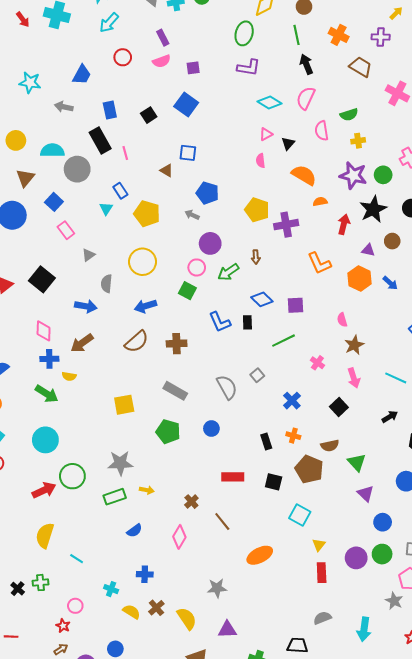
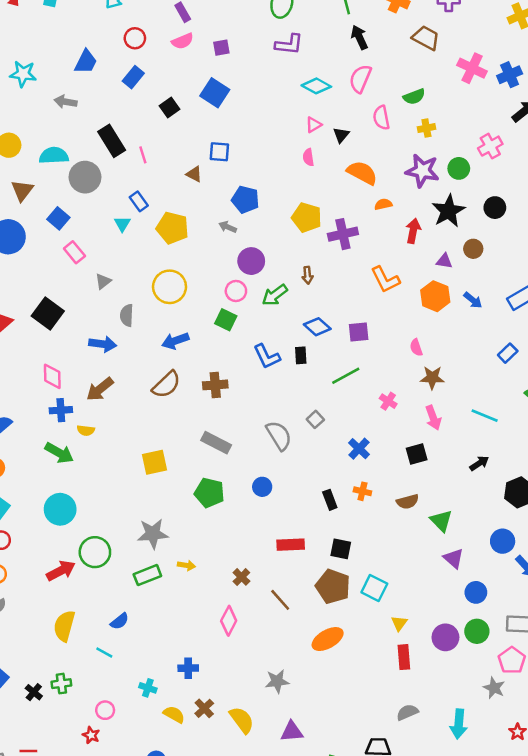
blue rectangle: (110, 110) -> (133, 77), moved, turned 54
brown star: (354, 345) -> (432, 378), turned 30
black square: (339, 407) -> (417, 454), turned 30
brown pentagon: (309, 469) -> (333, 586), moved
blue semicircle: (134, 531) -> (120, 621), moved

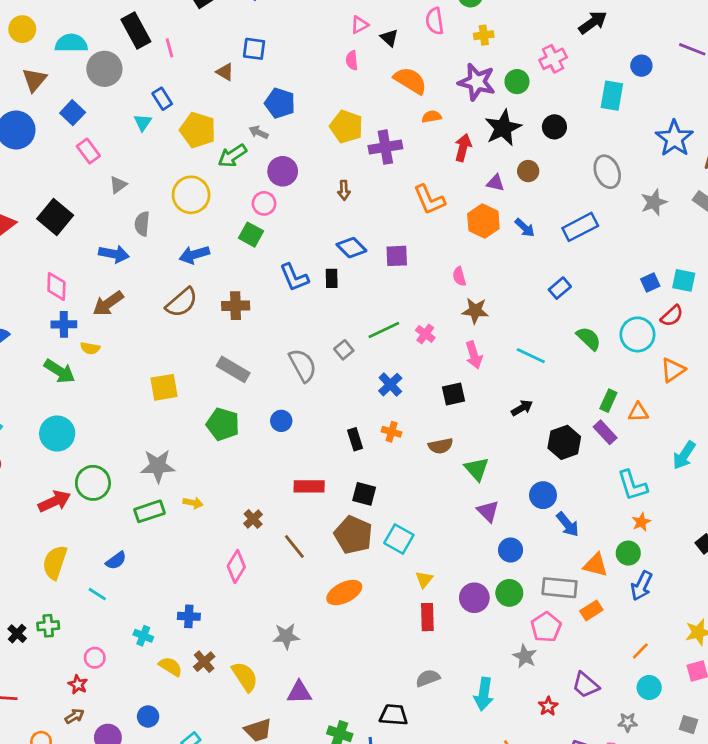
black triangle: (341, 135) -> (389, 38), turned -30
green arrow: (275, 295) -> (232, 156), moved
green line: (346, 376) -> (384, 330), moved

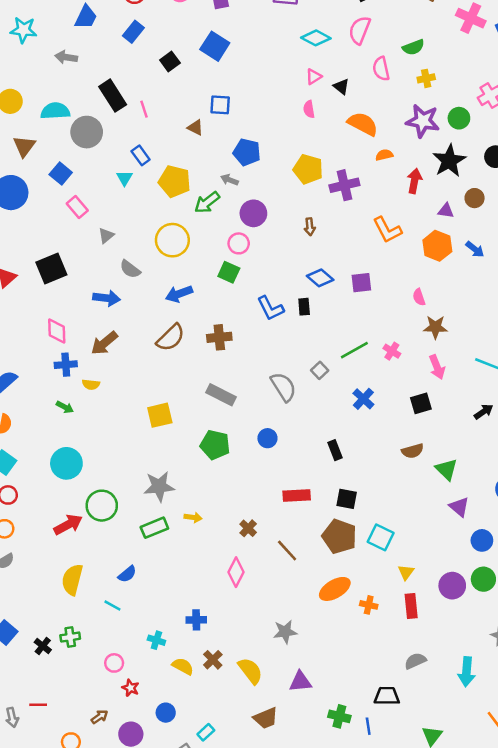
black square: (55, 217) -> (51, 268), turned 32
gray semicircle: (142, 224) -> (130, 269), turned -55
green arrow: (60, 371) -> (65, 407), size x0.6
orange cross: (392, 432) -> (369, 605), moved
red star: (78, 684) -> (131, 688), moved

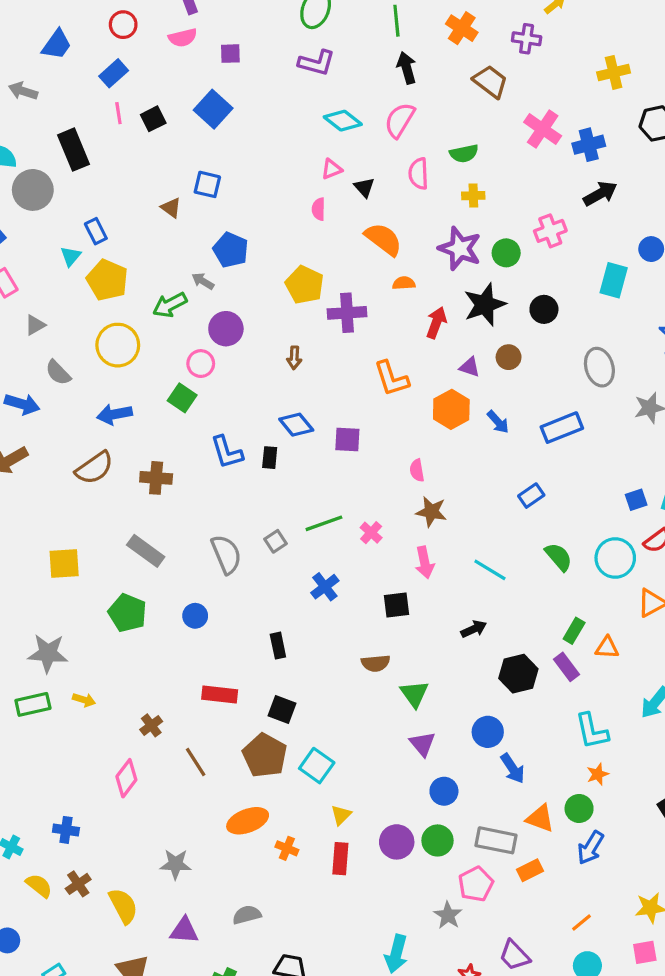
pink line: (144, 109) -> (118, 113), moved
yellow pentagon: (174, 181) -> (107, 280), moved
gray semicircle: (415, 661) -> (247, 915), moved

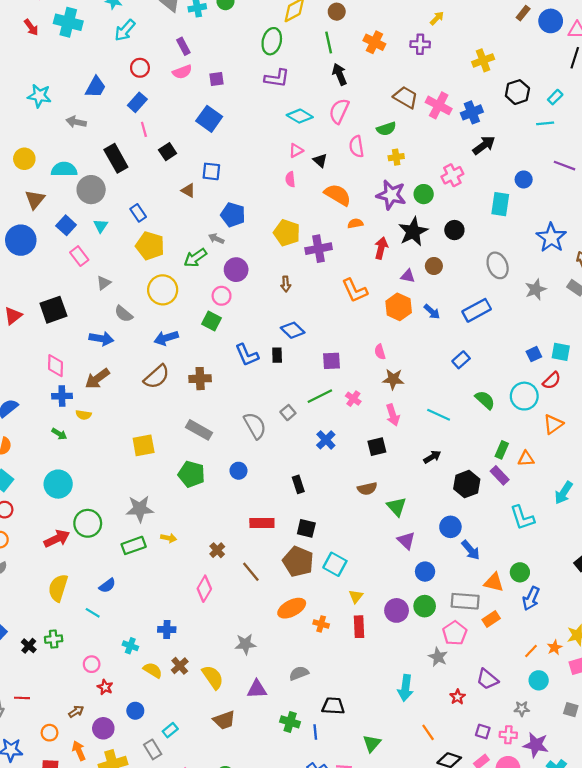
brown trapezoid: (490, 82) -> (406, 97), moved
black square: (153, 119) -> (168, 152), moved
cyan triangle: (71, 256) -> (101, 226), moved
purple square: (347, 439) -> (331, 361), moved
orange star: (598, 774) -> (555, 648), moved

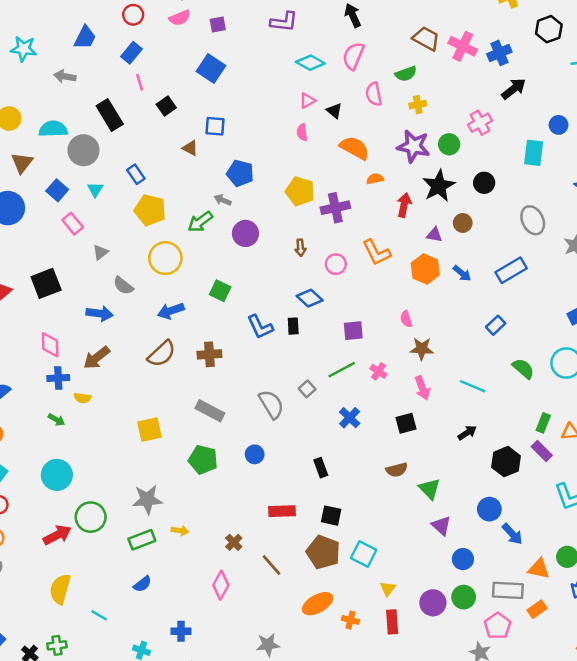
pink circle: (222, 296) -> (336, 264), moved
blue semicircle: (107, 586) -> (142, 584), moved

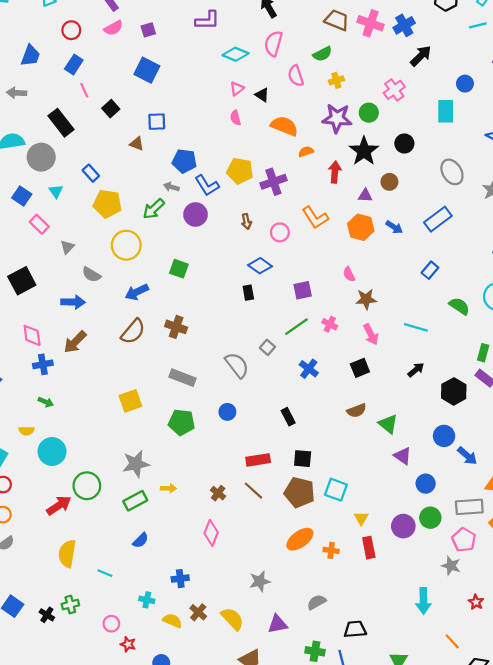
blue L-shape: (260, 327) -> (207, 185), moved
brown cross: (209, 354) -> (176, 327), turned 30
yellow semicircle: (82, 398) -> (26, 431), moved
brown line: (272, 565) -> (253, 491), moved

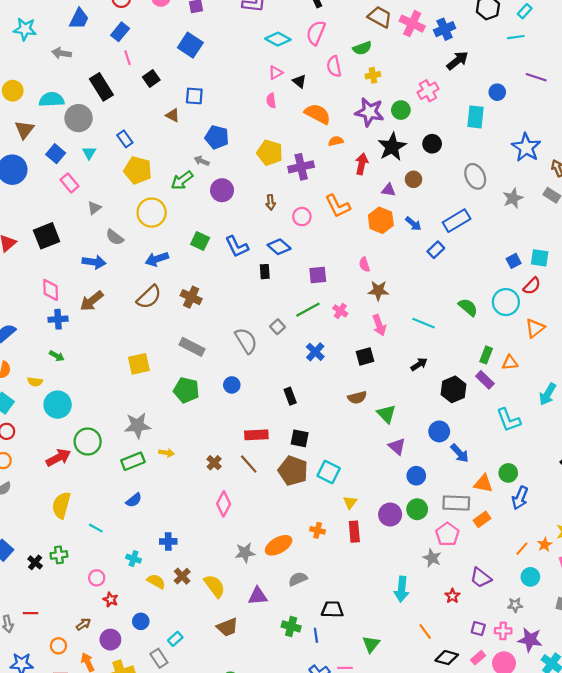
blue L-shape: (207, 185) -> (237, 247), moved
blue rectangle: (430, 270) -> (436, 250), moved
pink diamond: (211, 533) -> (224, 504), moved
orange ellipse: (300, 539) -> (279, 545), moved

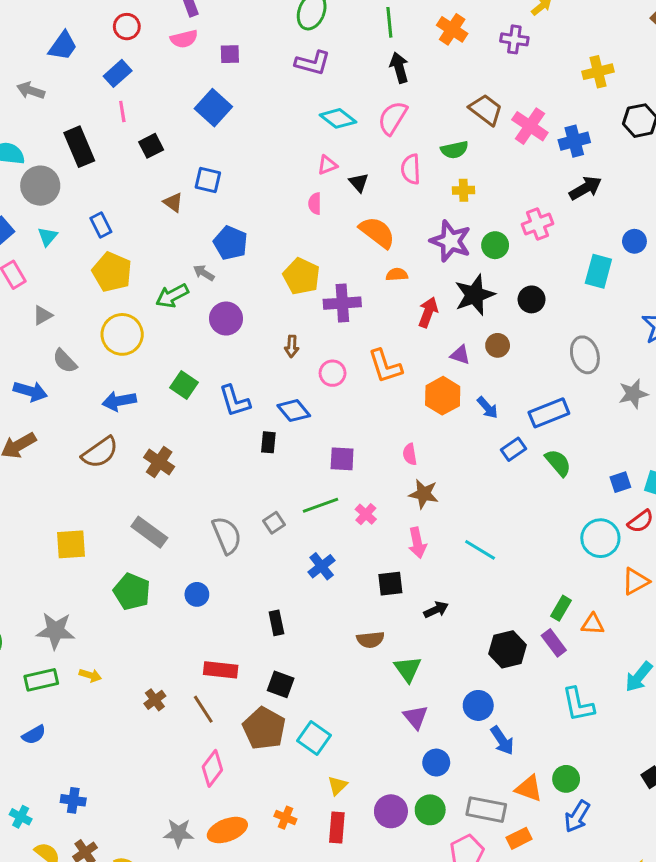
green semicircle: (468, 307) -> (558, 463), moved
black arrow: (419, 364) -> (436, 610), moved
pink diamond: (224, 504) -> (212, 768), moved

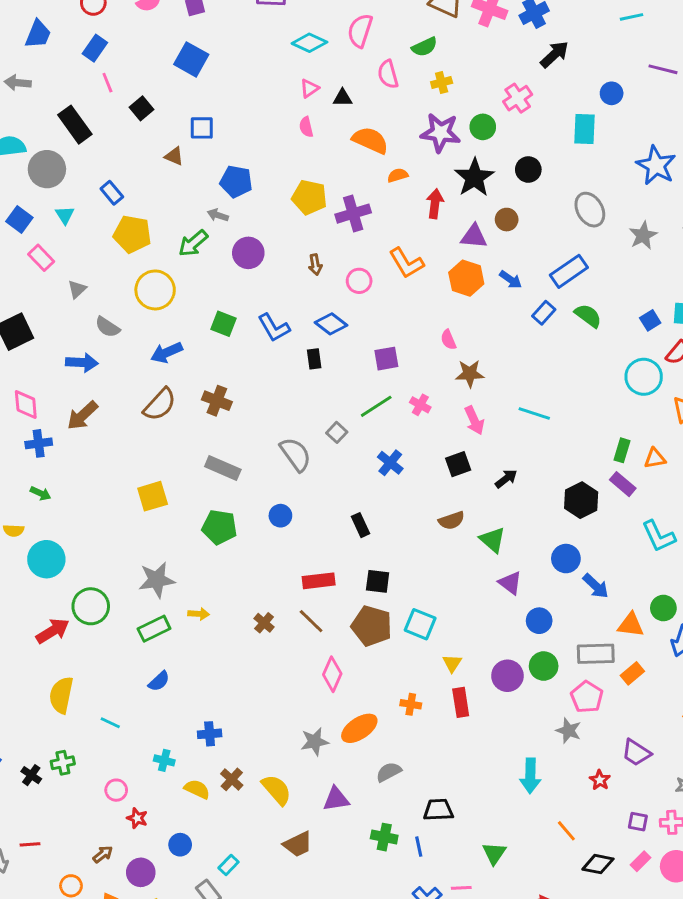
black triangle: (359, 183) -> (342, 98), turned -36
purple triangle: (460, 355) -> (474, 236), size x1.4

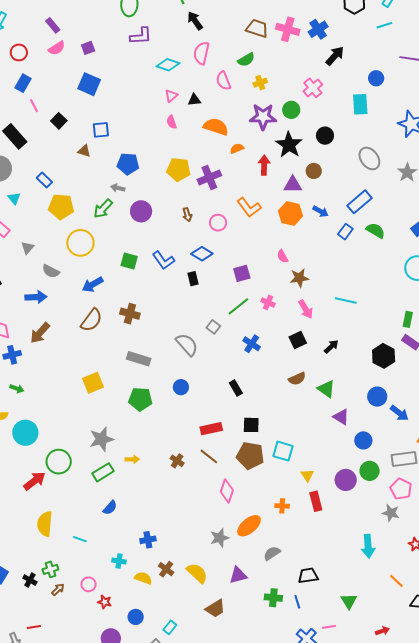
brown arrow: (103, 854) -> (58, 589), moved

